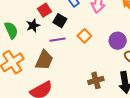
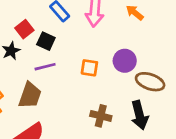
orange square: (84, 36) -> (89, 68), moved, turned -32
brown cross: (96, 80) -> (101, 116), turned 35

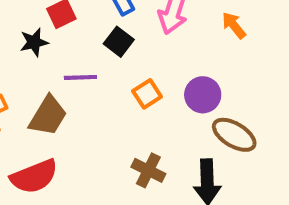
black square: (46, 41) -> (119, 42), moved
orange square: (89, 68) -> (147, 94), turned 36

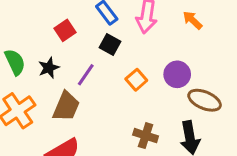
black star: (34, 42) -> (49, 68), moved
purple line: (80, 77) -> (86, 75), turned -45

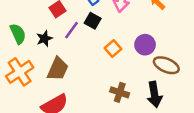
purple line: (86, 75) -> (72, 30), moved

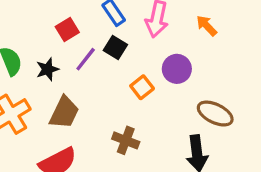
purple circle: (145, 45) -> (177, 69), moved
brown cross: (120, 92) -> (126, 140), moved

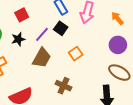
red square: (67, 29) -> (22, 15), moved
purple circle: (177, 69) -> (118, 45), moved
brown trapezoid: (64, 112) -> (42, 58), moved

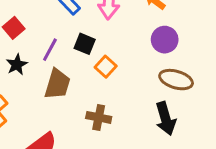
black square: (61, 28) -> (85, 44), moved

